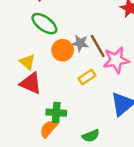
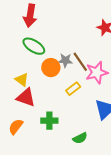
orange semicircle: (48, 129) -> (16, 127), moved

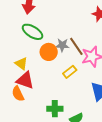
green cross: (49, 121) -> (55, 109), moved
orange semicircle: (16, 127) -> (18, 94), moved, turned -63

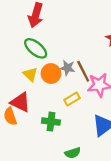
yellow triangle: (21, 63) -> (30, 74), moved
green cross: (55, 109) -> (51, 122), moved

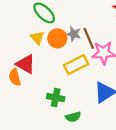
yellow rectangle: (72, 99) -> (76, 65), size x1.5
green cross: (51, 122) -> (56, 98), moved

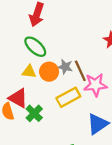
yellow triangle: (37, 38) -> (29, 72), turned -40
green cross: (56, 98) -> (34, 113), moved, turned 35

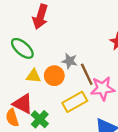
green ellipse: (35, 47) -> (22, 48), moved
gray star: (65, 67) -> (70, 61), moved

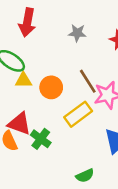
gray star: (70, 61) -> (77, 33), moved
yellow triangle: (34, 76) -> (23, 80), moved

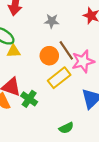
gray star: (77, 33) -> (52, 21), moved
orange circle: (51, 87) -> (49, 56), moved

